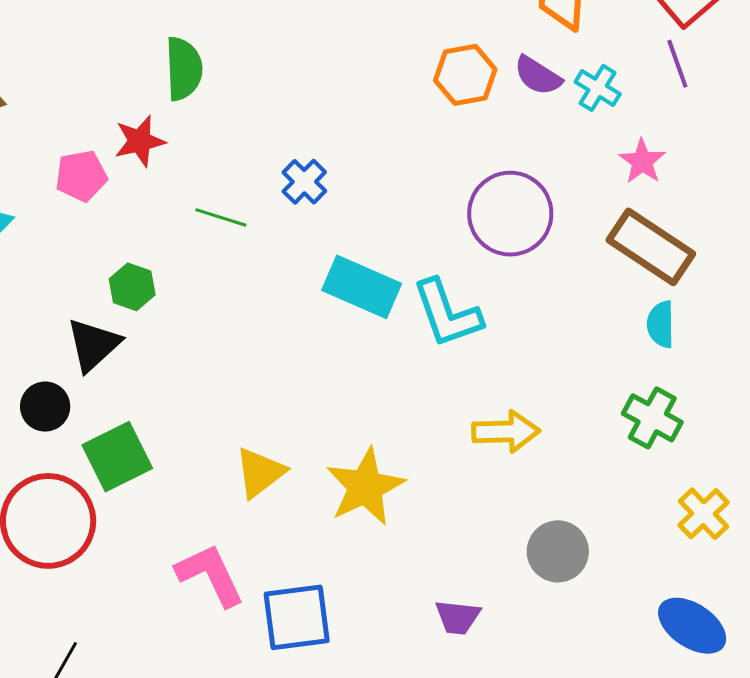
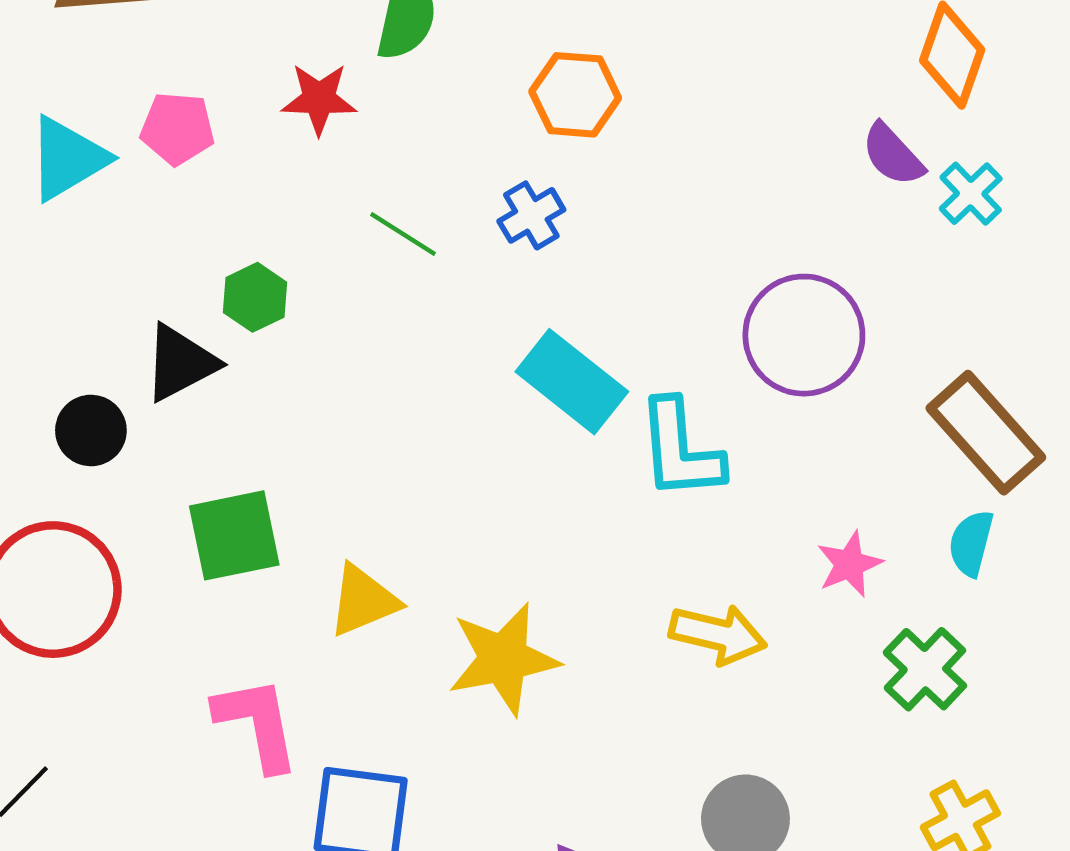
orange hexagon: (465, 75) -> (575, 95), moved
pink star: (642, 161) -> (850, 564), moved
pink pentagon: (81, 176) -> (177, 128), moved
green square: (117, 457) -> (234, 535), moved

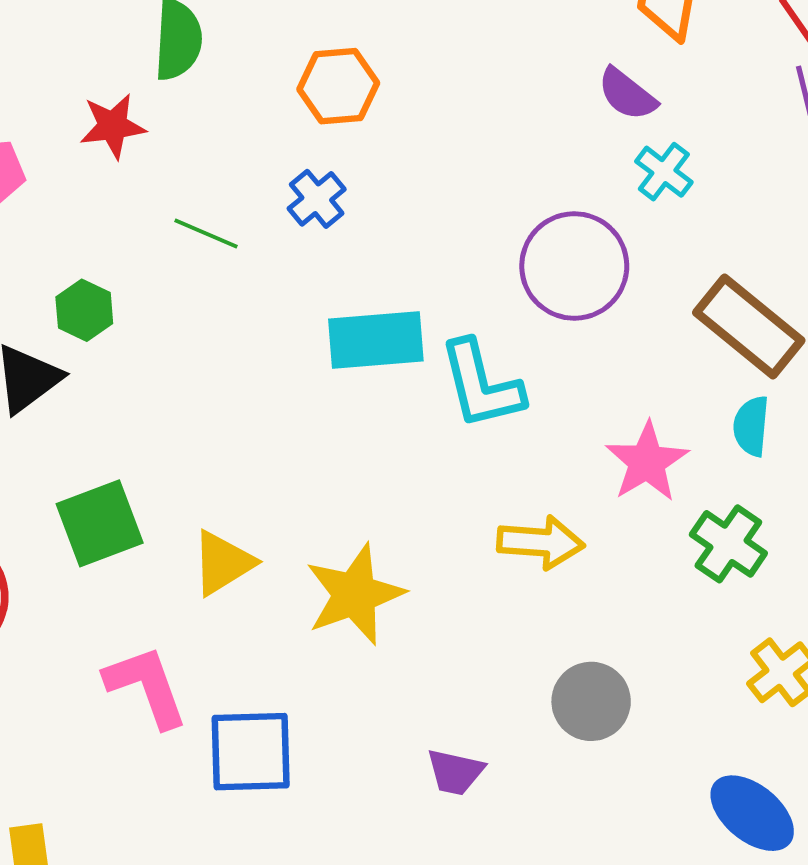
cyan cross: (971, 194) -> (664, 172), moved
cyan rectangle: (572, 382) -> (376, 340), turned -34
pink star: (850, 564) -> (647, 462), size x1.4

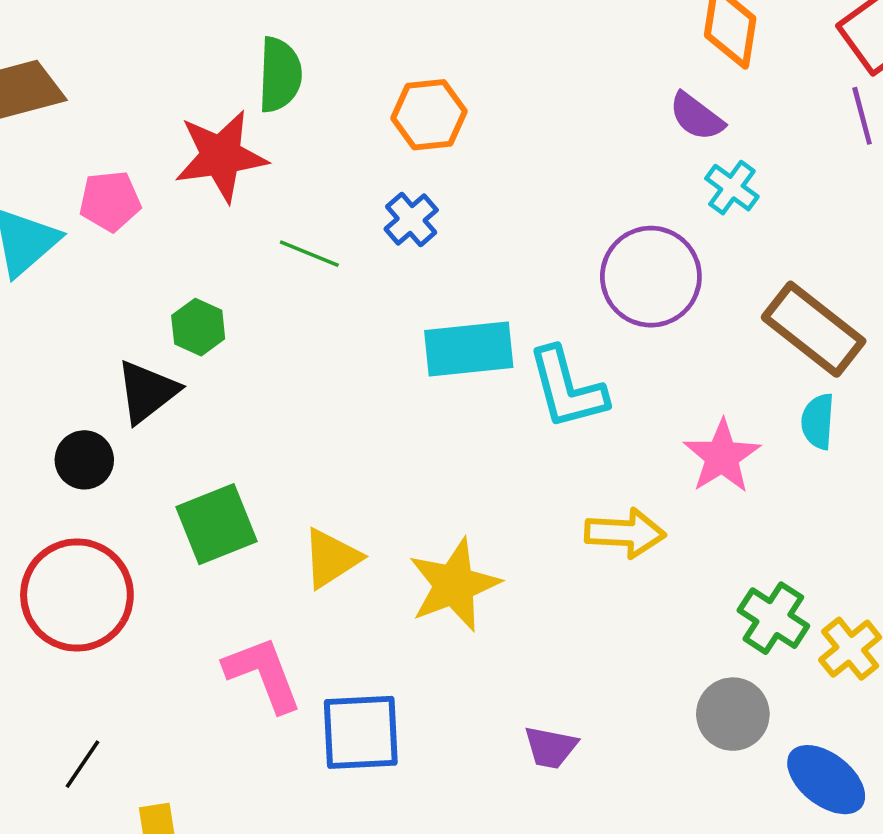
red star: (113, 126) -> (221, 156), size x1.5
green cross: (728, 544) -> (773, 618), moved
gray circle: (591, 701) -> (733, 714), moved

